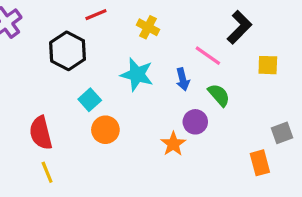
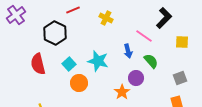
cyan star: (137, 75) -> (98, 61), moved
red semicircle: (41, 133) -> (38, 64), moved
gray square: (282, 133) -> (180, 78), moved

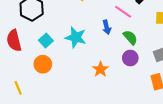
purple circle: (136, 78) -> (130, 58), moved
orange circle: (79, 83) -> (43, 64), moved

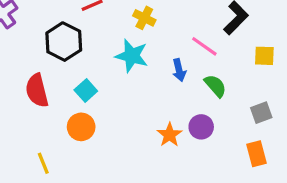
cyan star: (76, 37) -> (132, 56), moved
purple circle: (130, 58) -> (201, 127), moved

